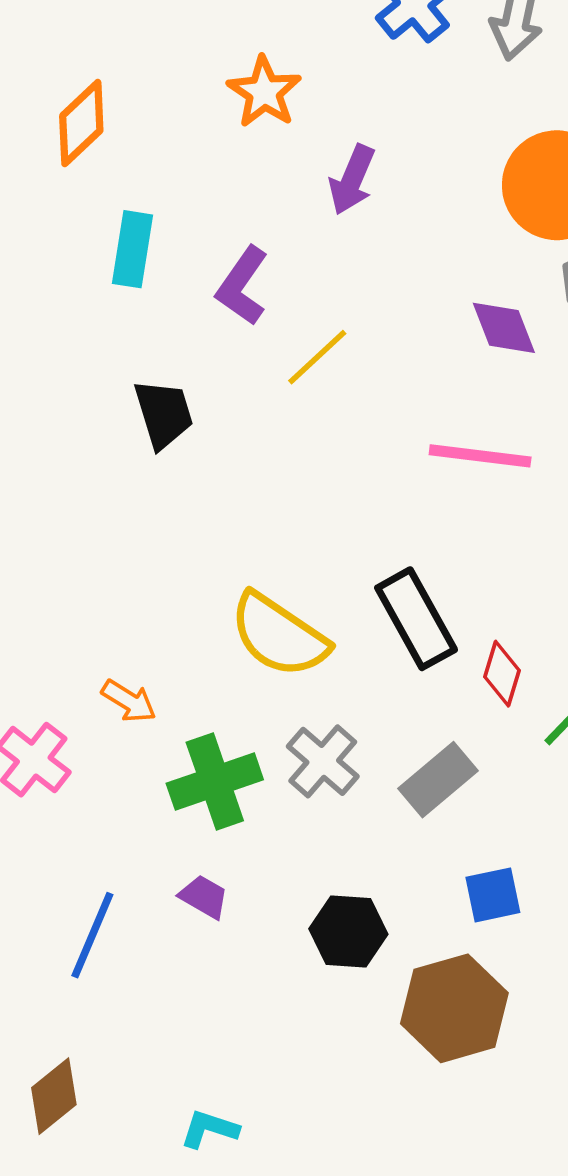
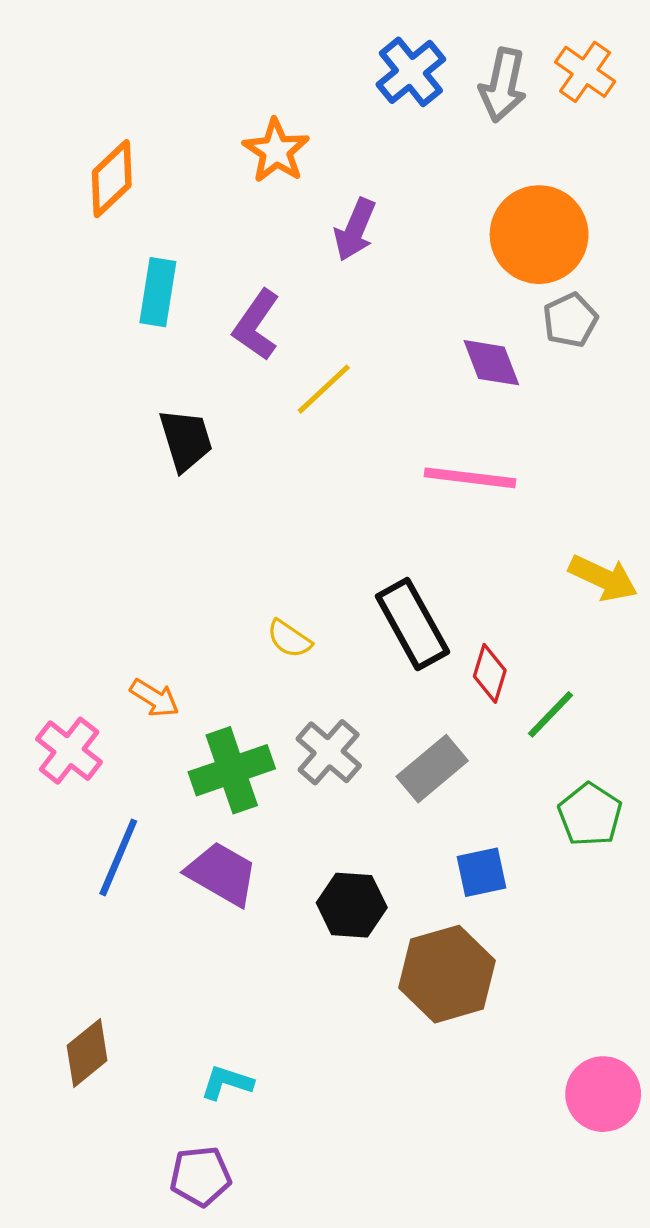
yellow semicircle: (279, 635) -> (289, 639), size x0.5
purple trapezoid: (204, 897) -> (222, 874), size x1.6
blue line: (92, 935) -> (118, 857), moved

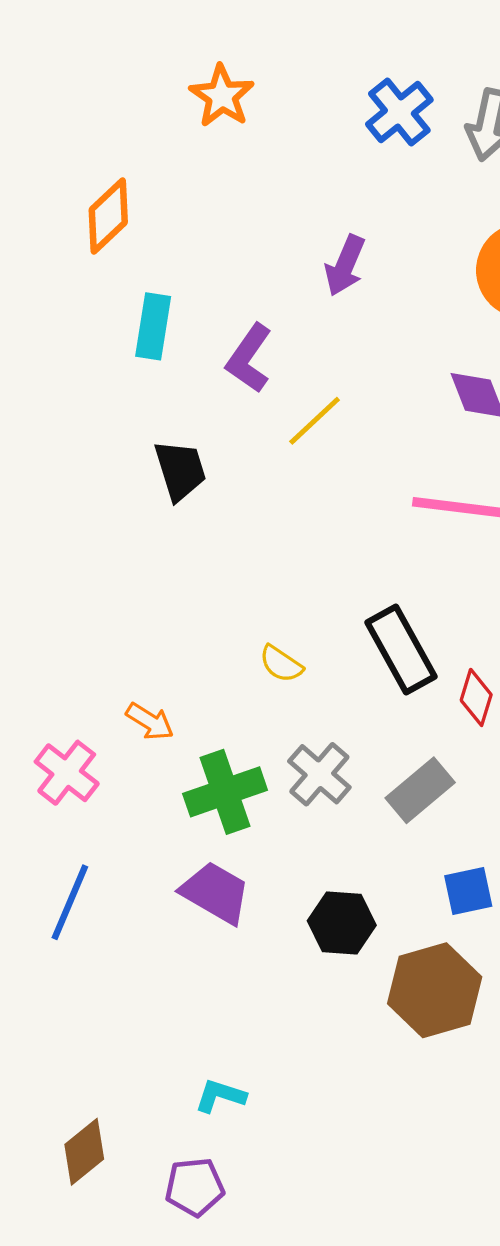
orange star: (276, 151) -> (222, 96), moved
blue line: (118, 857) -> (70, 902), moved
brown diamond: (87, 1053) -> (84, 1152), moved

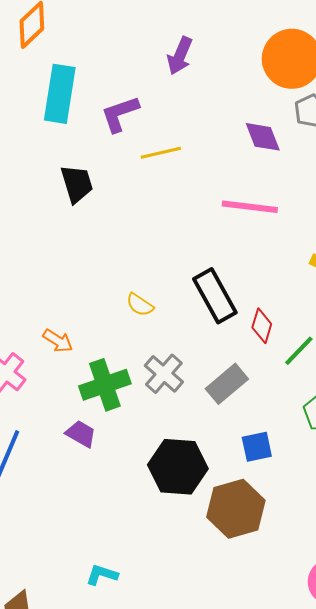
cyan rectangle: (153, 326) -> (60, 94), size x1.4
purple L-shape: (249, 358) -> (120, 114), turned 36
yellow line: (315, 421) -> (161, 153), turned 30
purple trapezoid: (215, 893) -> (81, 434), moved, size x0.7
black hexagon: (342, 923) -> (178, 467), size x1.4

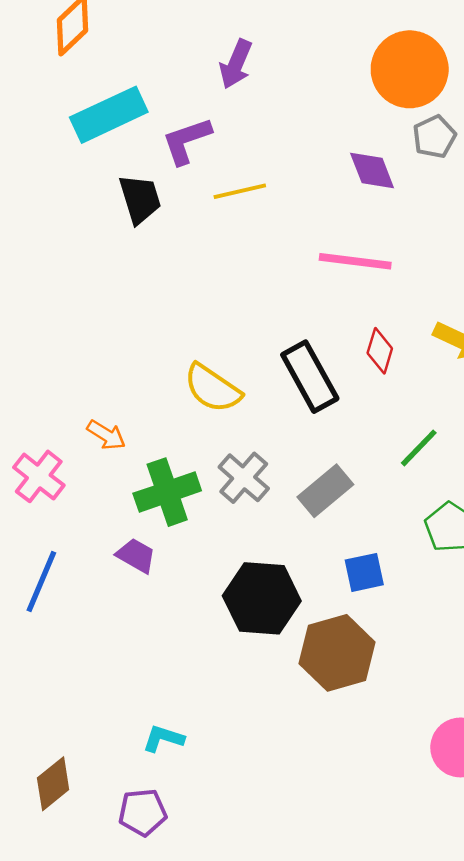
purple arrow: (180, 56) -> (236, 64), moved
cyan rectangle: (60, 94) -> (109, 115), turned 56
black trapezoid: (77, 184) -> (140, 199), moved
yellow semicircle: (140, 305) -> (213, 388), size x1.6
red diamond: (262, 326) -> (380, 351), moved

